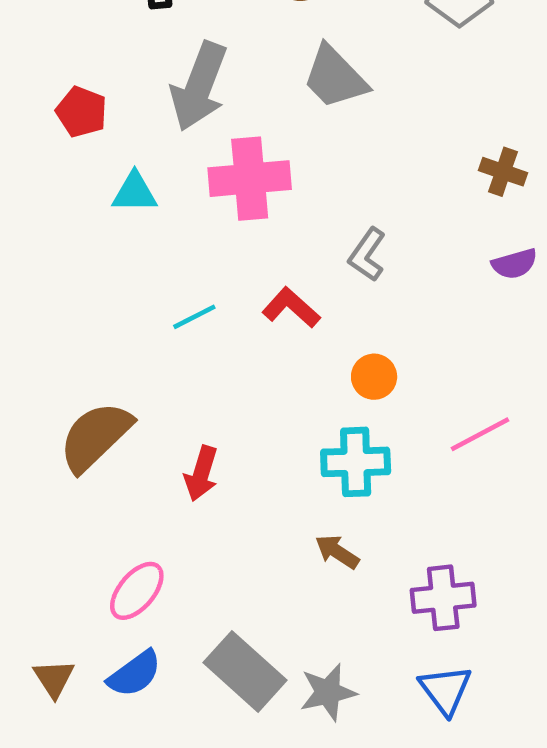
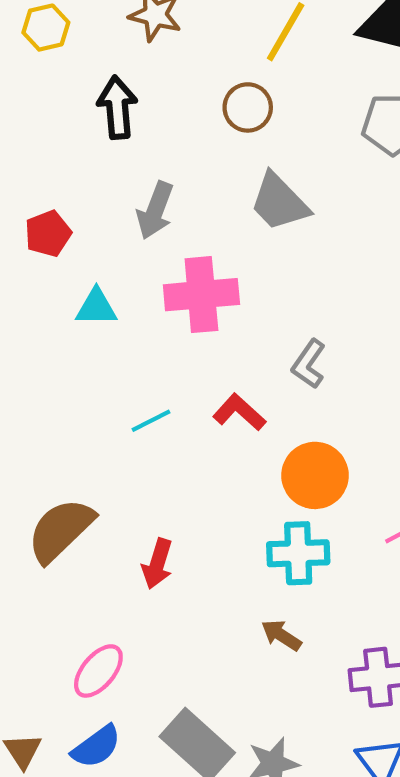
gray arrow: (199, 86) -> (155, 210), size x0.7
red pentagon: (82, 112) -> (48, 234), turned 30
orange circle: (374, 377) -> (315, 475), size x1.6

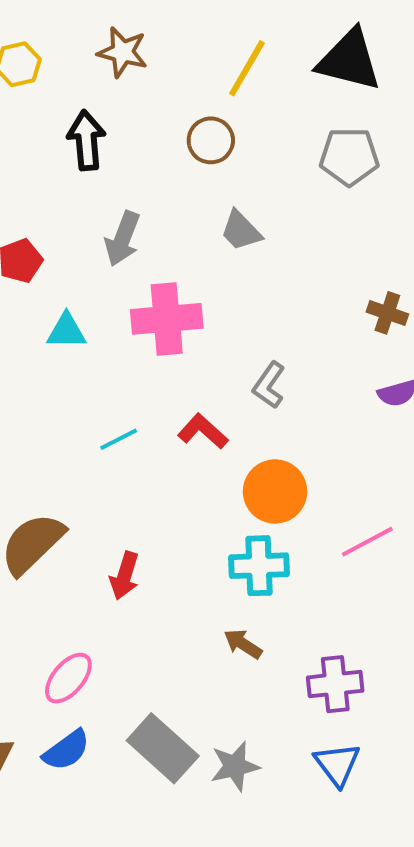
gray trapezoid: (279, 202) -> (241, 231), size x0.7

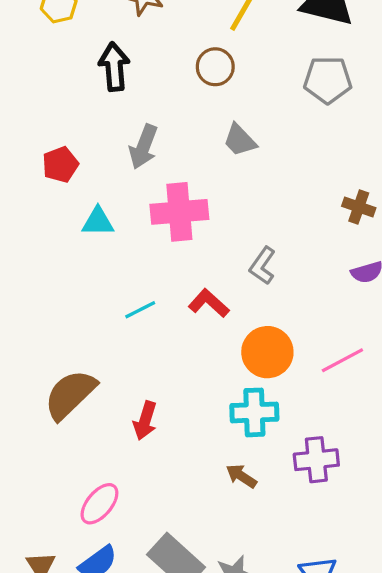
pink line: (367, 542) -> (342, 360), moved
purple cross: (335, 684) -> (316, 460), moved

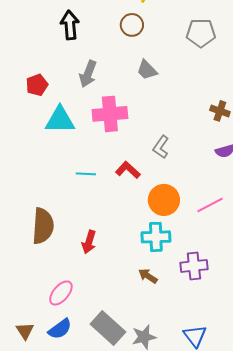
cyan triangle: (98, 222) -> (60, 120), size x1.5
cyan line: (140, 310) -> (86, 174), turned 30
brown semicircle: (70, 395) -> (43, 226), turned 138

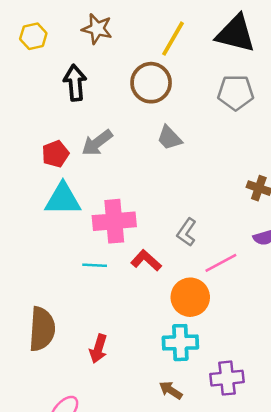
brown circle: (132, 25) -> (151, 83), size x1.4
gray arrow: (88, 74) -> (97, 143), turned 32
red pentagon: (37, 85) -> (55, 154), moved
pink cross: (110, 114) -> (114, 221), moved
pink line: (210, 205) -> (221, 263), moved

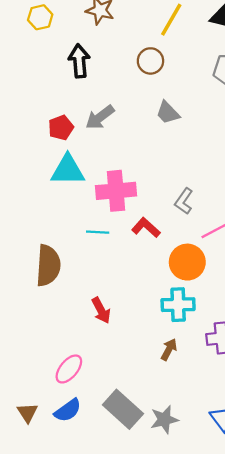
brown circle: (151, 83) -> (150, 61), size x0.7
brown semicircle: (42, 329) -> (48, 266), moved
red arrow: (98, 349) -> (101, 310), turned -45
brown arrow: (171, 390) -> (169, 349), turned 85

